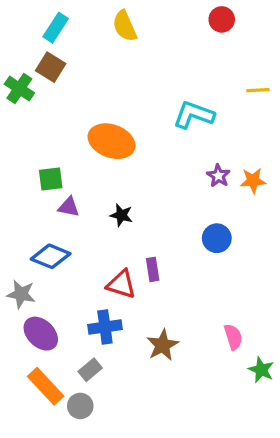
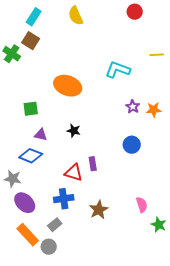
purple triangle: (69, 207) -> (41, 135), moved

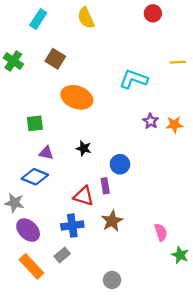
brown square: (31, 41) -> (55, 59), moved
blue circle: (132, 145) -> (120, 164), moved
brown star: (99, 210) -> (112, 221), moved
gray circle: (49, 247) -> (112, 280), moved

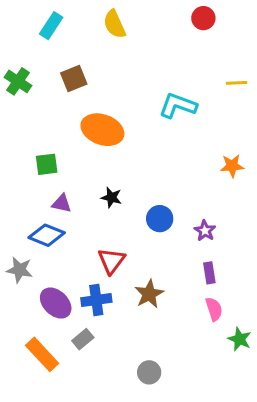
brown square: (55, 59) -> (74, 78), turned 36
purple star: (151, 121) -> (205, 231), moved
purple rectangle: (105, 186) -> (209, 273), moved
red triangle: (84, 196) -> (111, 261), turned 50
purple ellipse: (28, 230) -> (56, 303), moved

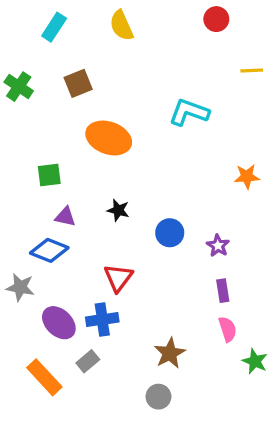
yellow line: (237, 83) -> (252, 70), moved
brown star: (149, 294) -> (170, 353), moved

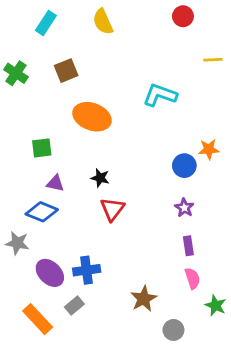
blue circle: (170, 233) -> (184, 166), moved
red triangle: (118, 278) -> (112, 209), moved
gray circle: (158, 397) -> (173, 330), moved

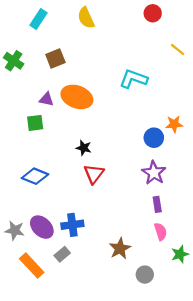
yellow line: (213, 60) -> (178, 49), turned 42
purple triangle: (55, 183) -> (46, 99), moved
purple star: (184, 208) -> (154, 173), size x1.5
gray star: (17, 243) -> (15, 230), moved
green star: (216, 305) -> (180, 254), turned 30

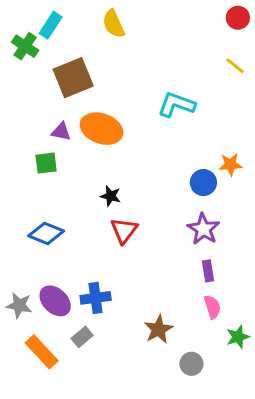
red circle: (153, 13) -> (238, 18), moved
brown square: (55, 59) -> (73, 78), size x1.5
green cross: (14, 61) -> (25, 46), moved

